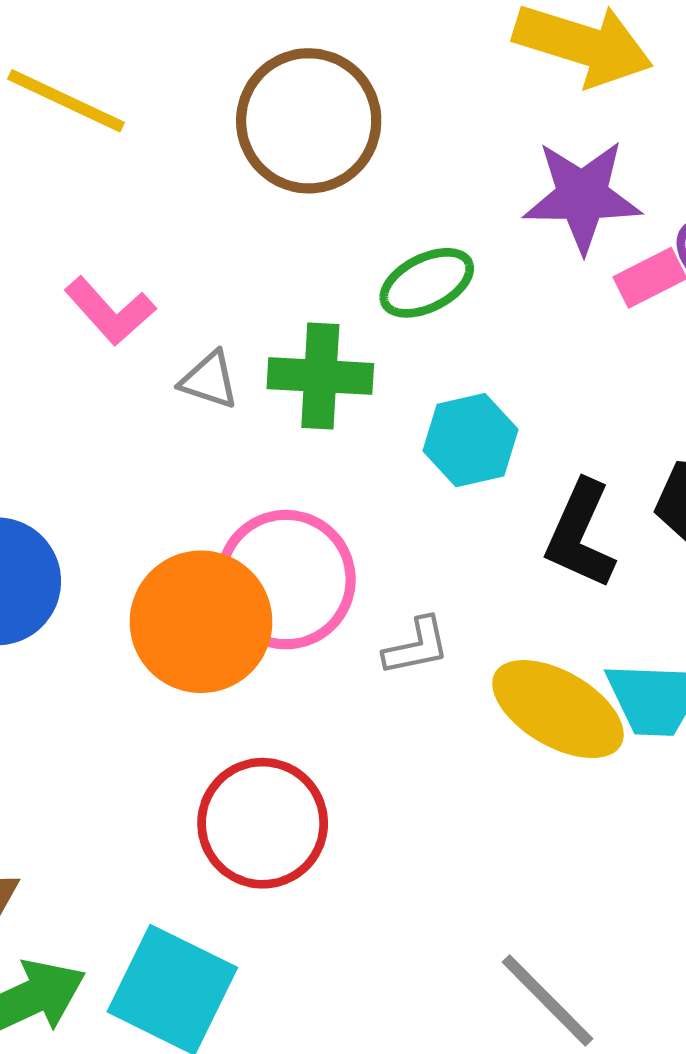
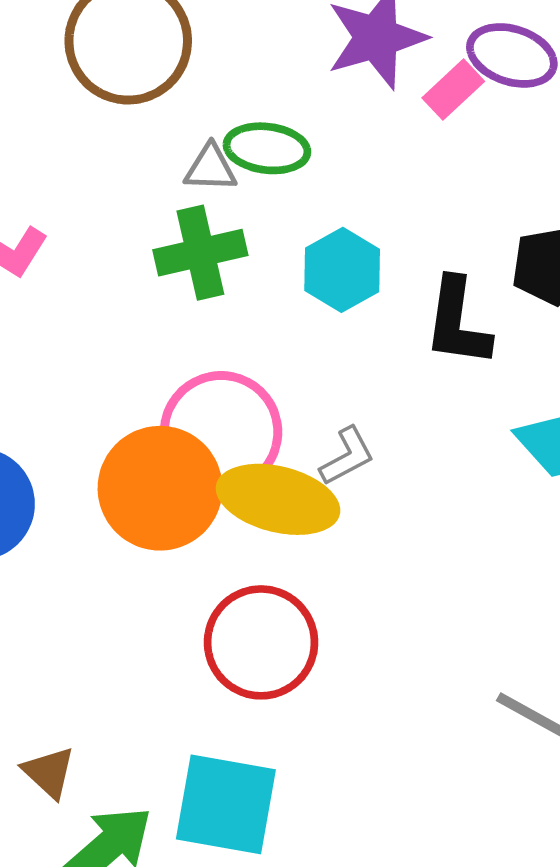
green ellipse: (427, 283) -> (267, 148), turned 50
gray triangle: (209, 380) -> (210, 168), moved
yellow ellipse: (558, 709) -> (278, 499), moved

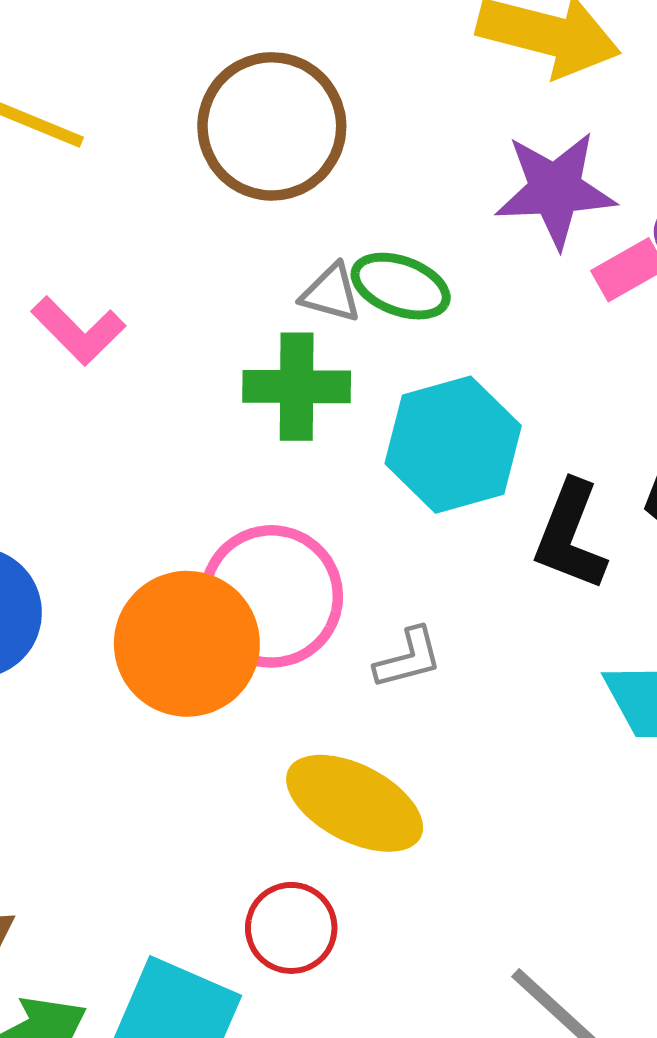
cyan hexagon: (342, 270) -> (453, 445), size x1.4
yellow ellipse: (278, 499) -> (355, 803), moved
red circle: (261, 642) -> (291, 928), moved, size x0.7

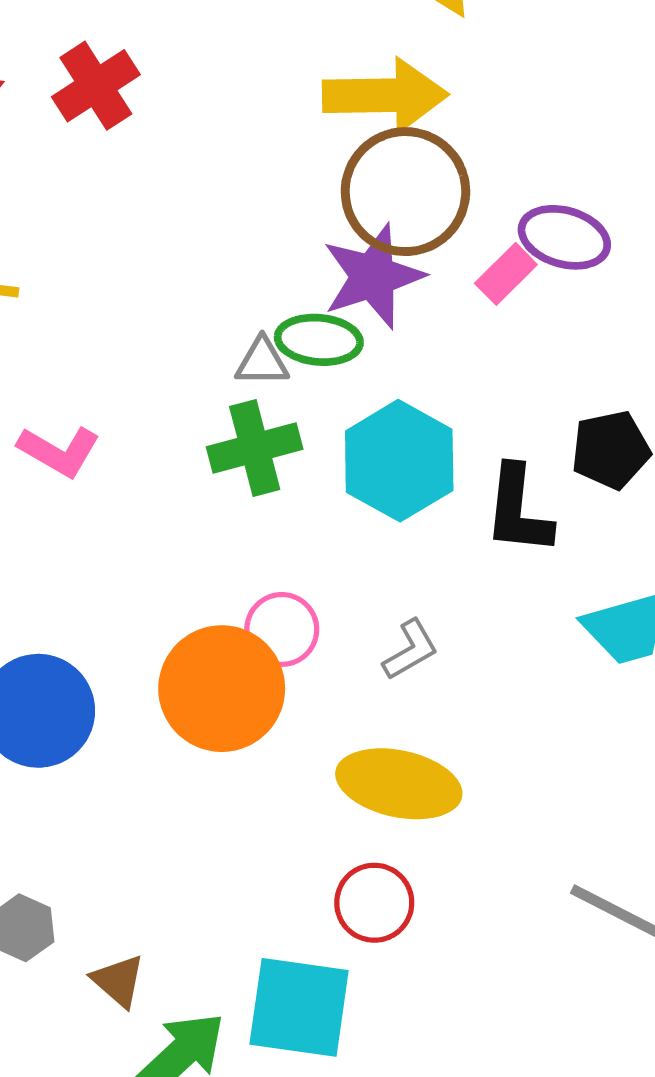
brown circle: (272, 126) -> (405, 192), moved
purple star: (555, 190) -> (373, 276), moved
pink circle: (272, 596) -> (282, 629), size x0.6

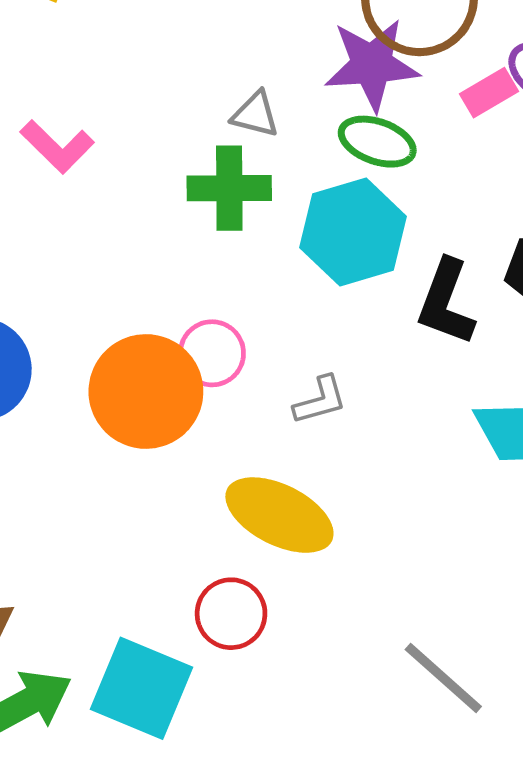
green ellipse: (319, 340) -> (377, 142), moved

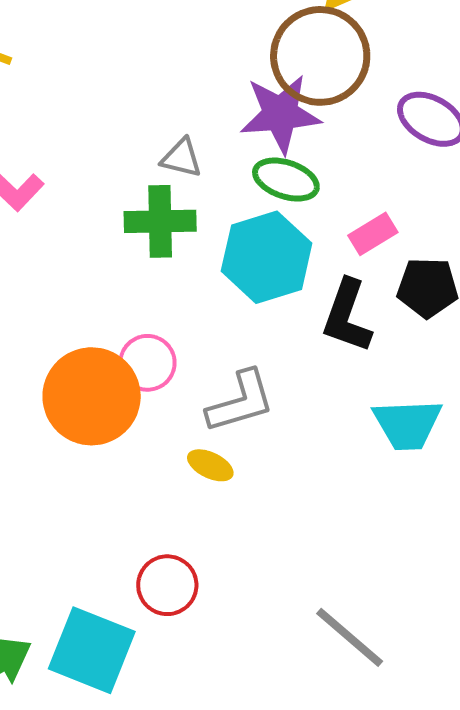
pink rectangle: (489, 93) -> (373, 234), moved
gray L-shape: (320, 400) -> (241, 402), size x1.5
yellow ellipse: (279, 515) -> (210, 465), moved, size x0.5

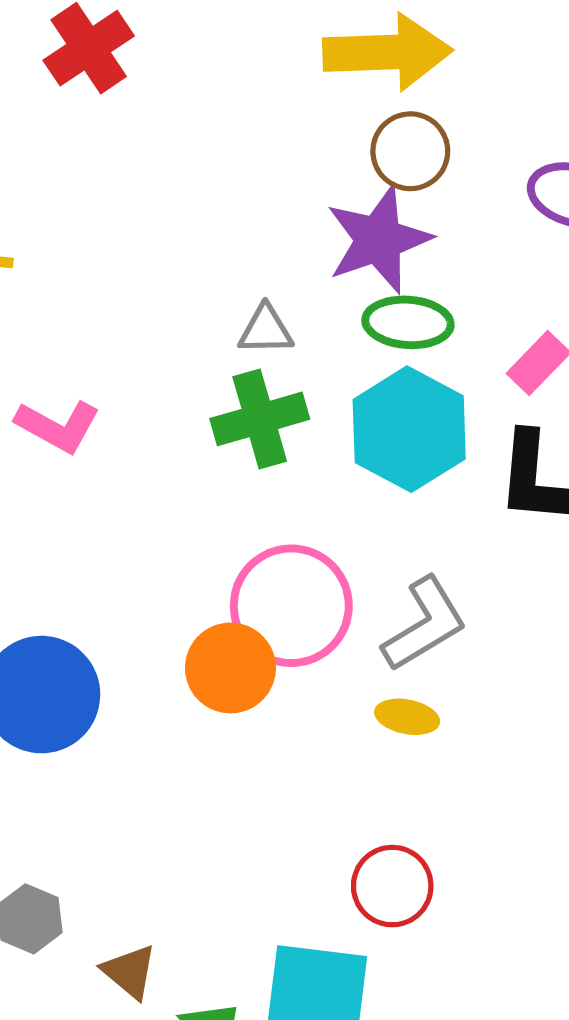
brown circle: (320, 56) -> (410, 151), size x0.6
pink circle: (147, 363) -> (291, 606), size x1.6
orange circle: (92, 396) -> (230, 668), size x0.7

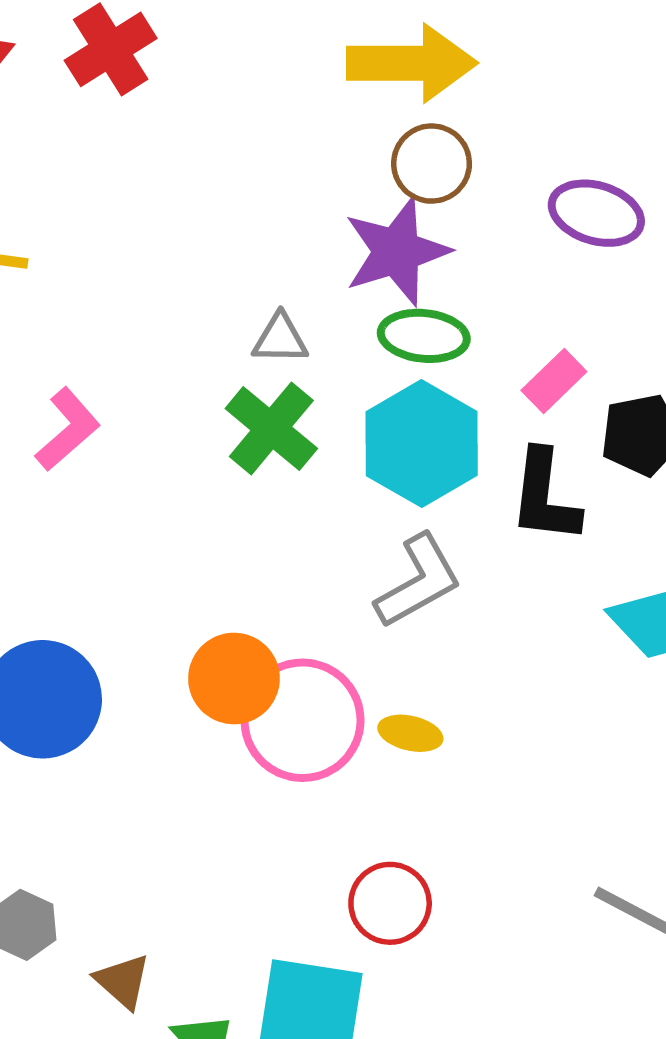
green cross: (260, 419) -> (271, 429), turned -36
pink L-shape: (58, 426) -> (68, 429), turned -72
pink circle: (291, 606) -> (303, 720), moved
gray L-shape: (425, 624) -> (418, 581), moved

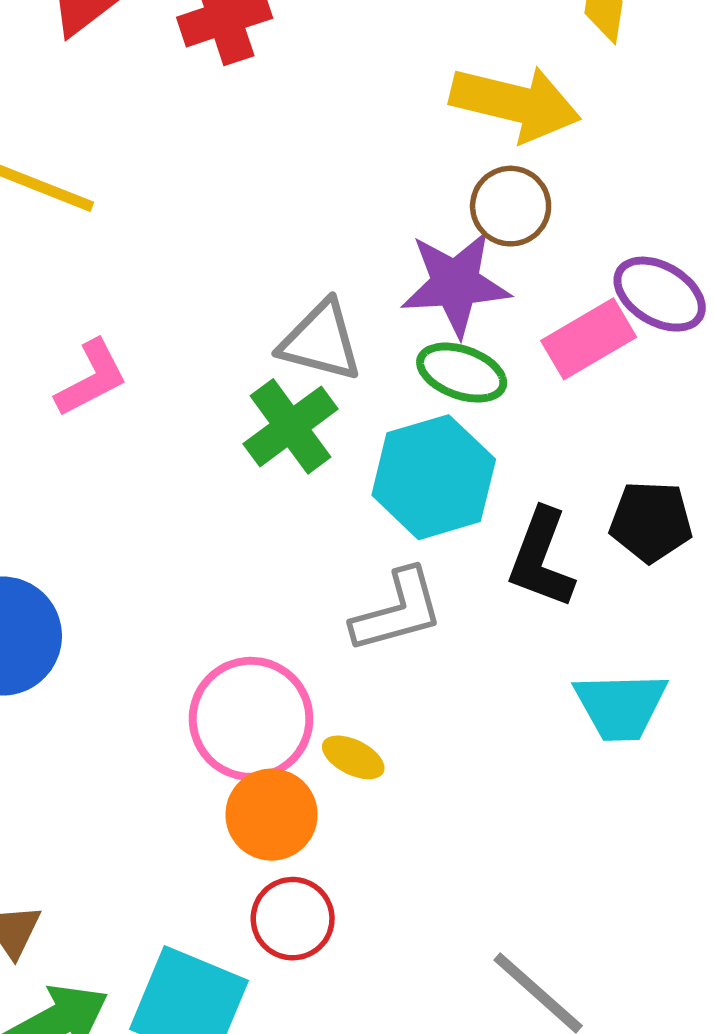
gray triangle: (280, 339) -> (321, 341), size x1.5
pink rectangle: (554, 381) -> (589, 339), moved, size x1.4
orange circle: (234, 678) -> (272, 815), moved

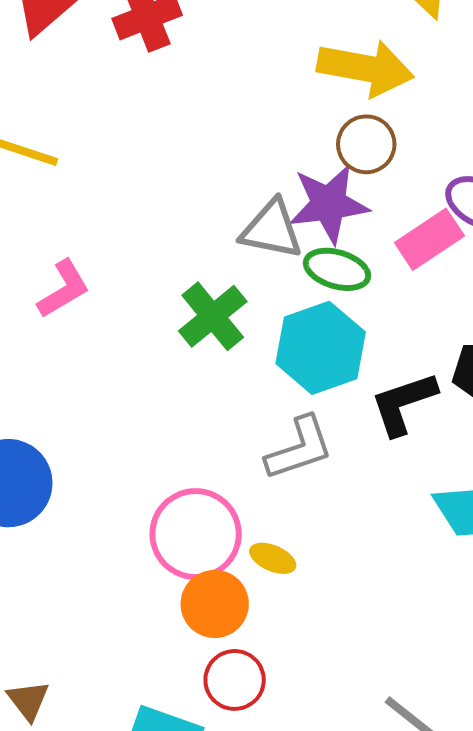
gray triangle: (321, 341) -> (271, 230), moved
black L-shape: (541, 558) -> (403, 403), turned 54

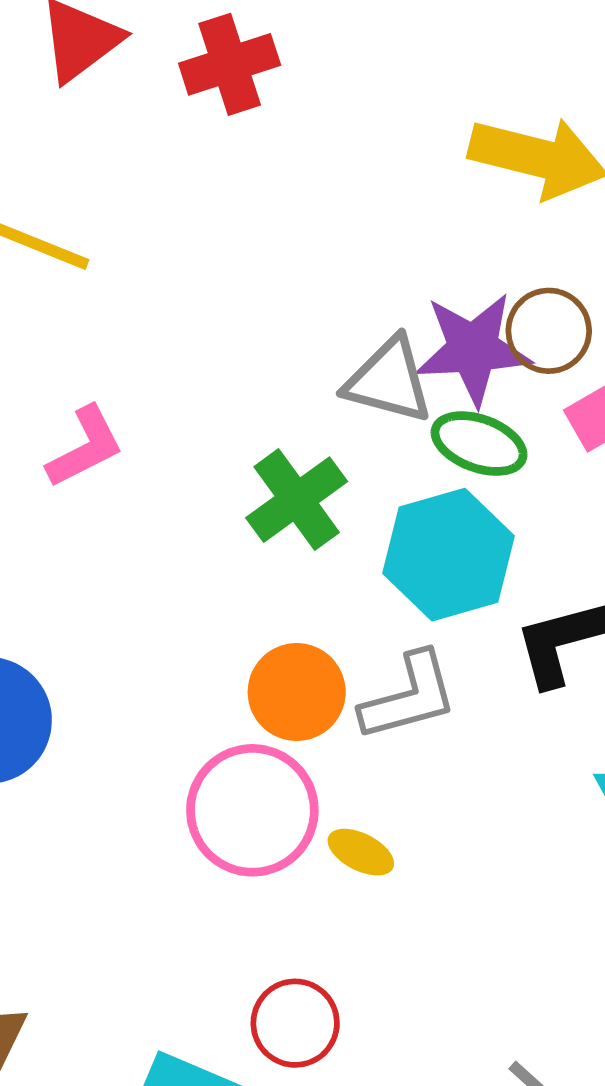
brown circle: (366, 144) -> (549, 331), moved
orange circle: (215, 604) -> (297, 692), moved

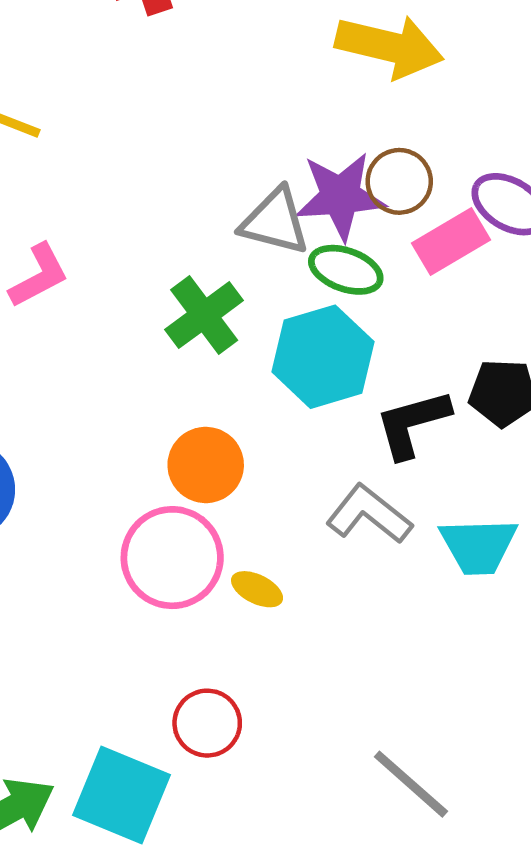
gray L-shape: (409, 697) -> (369, 514), moved, turned -126

